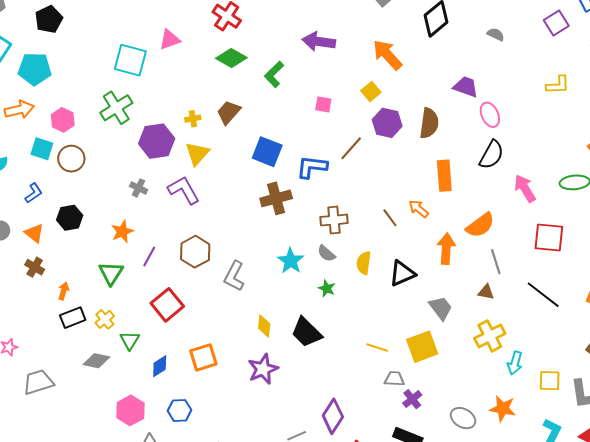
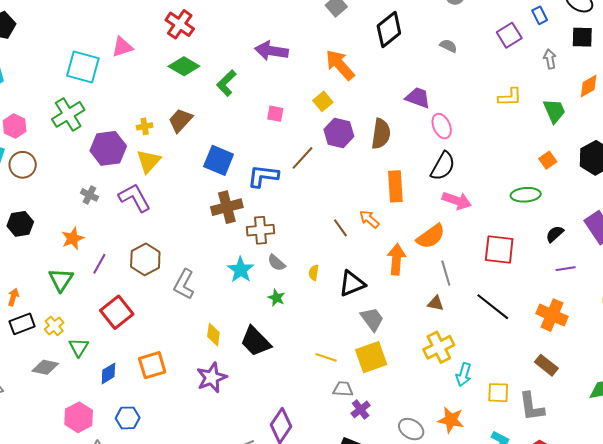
pink arrow: (525, 188) -> (457, 201), moved, turned 140
brown cross: (334, 220) -> (261, 230), moved
yellow semicircle: (364, 263) -> (314, 273), size x0.7
gray trapezoid: (441, 308) -> (372, 319), moved

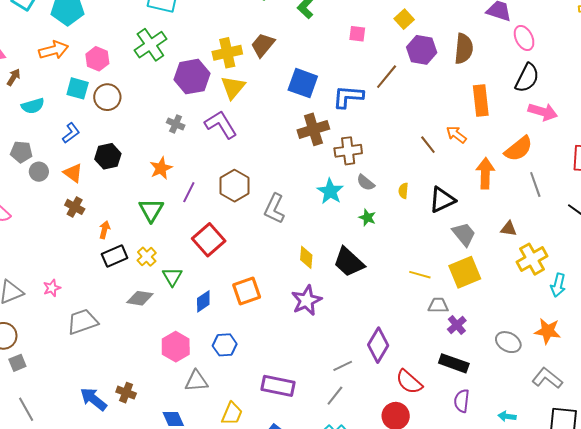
yellow cross: (145, 126) -> (227, 53), size x1.8
brown triangle: (436, 303) -> (509, 229), moved

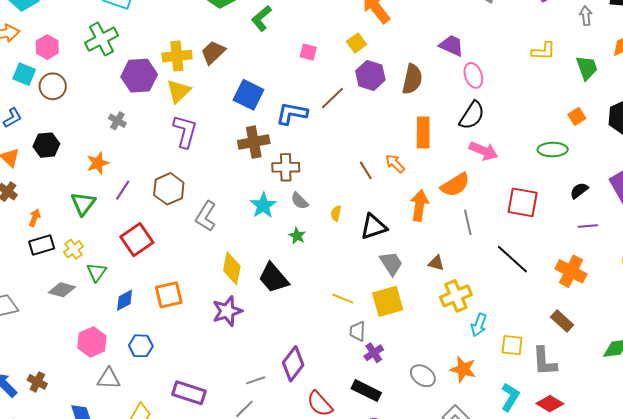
purple L-shape: (221, 125) -> (185, 131), moved, turned 40
yellow diamond: (306, 257) -> (232, 268), size x1.4
gray trapezoid: (438, 305) -> (358, 331), turned -95

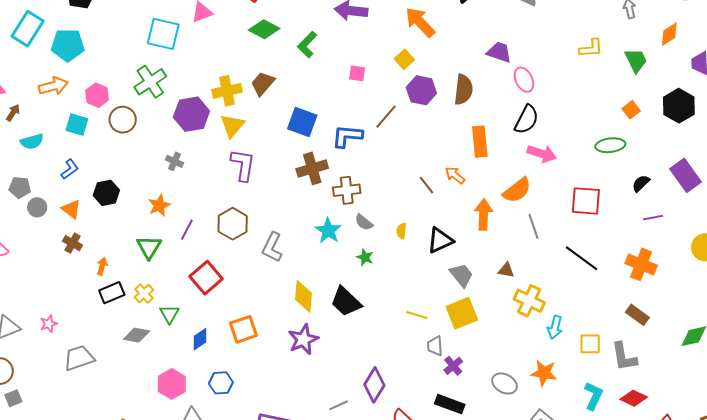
brown circle: (53, 86) -> (123, 120), moved
yellow cross: (456, 296) -> (529, 301), turned -36

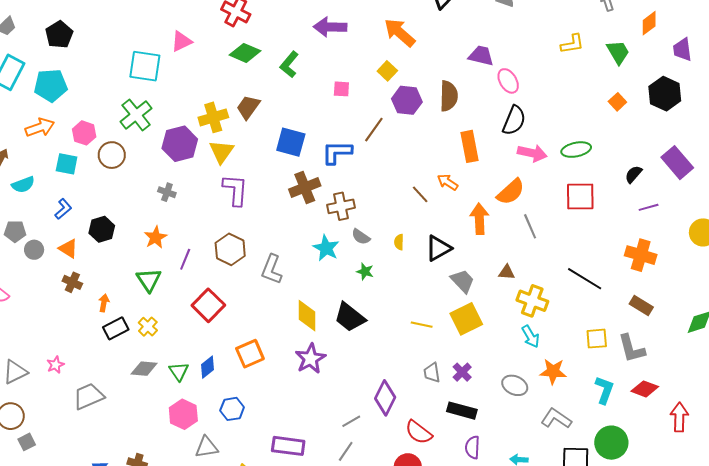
green ellipse: (610, 145) -> (576, 150), moved
black line: (582, 258) -> (585, 279), moved
green triangle: (169, 314) -> (179, 371), moved
cyan arrow: (555, 327) -> (531, 336), moved, turned -40
gray trapezoid: (435, 346) -> (432, 373), moved

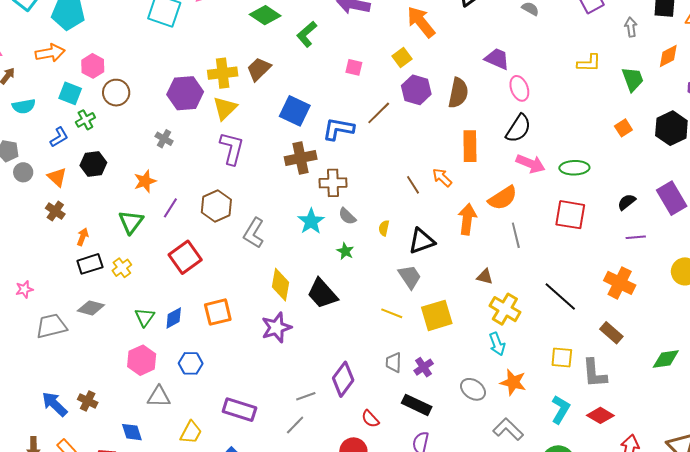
green cross: (136, 115) -> (85, 120), moved, size x0.6
gray trapezoid: (463, 281) -> (410, 277), moved
gray diamond: (144, 369) -> (91, 308), moved
red semicircle: (419, 432) -> (370, 419), size x0.7

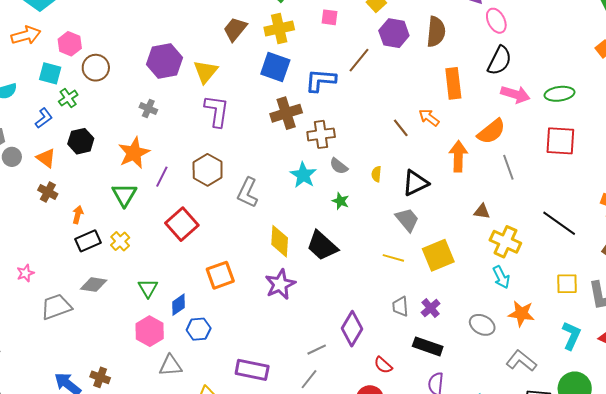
yellow cross: (223, 73) -> (279, 29), moved
orange star: (145, 181) -> (134, 153), size x1.4
blue diamond: (174, 318) -> (178, 305), moved

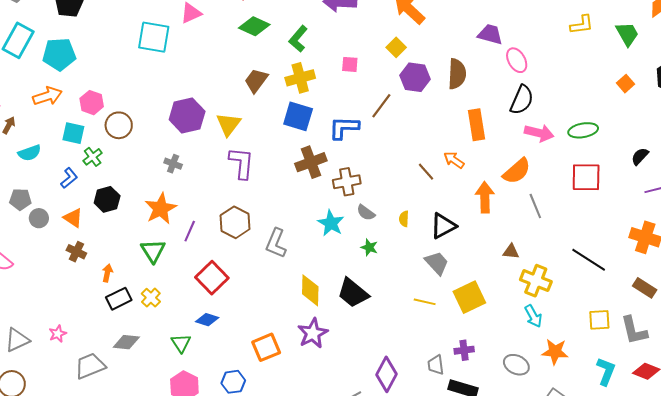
orange square: (220, 275) -> (266, 347), moved
blue diamond: (178, 305) -> (207, 320), moved, turned 55
gray trapezoid: (400, 307) -> (436, 365), moved
purple cross: (431, 308) -> (464, 350), turned 36

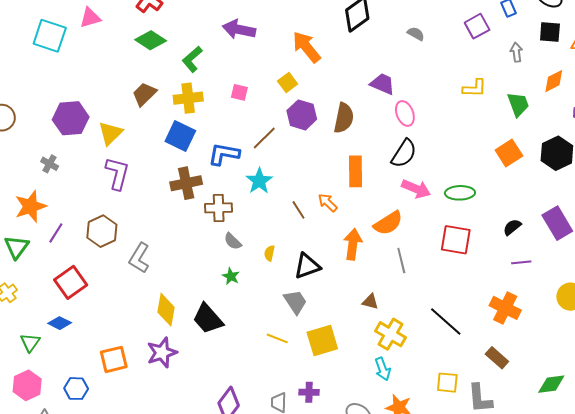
orange square: (626, 84) -> (509, 153), size x1.5
cyan star: (331, 223) -> (259, 181), moved

